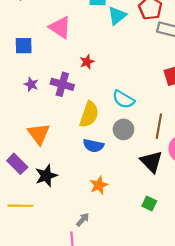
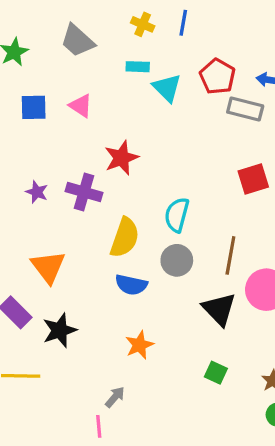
cyan triangle: (117, 16) -> (167, 88), turned -36
pink triangle: (60, 27) -> (81, 106), size x0.7
blue square: (24, 46) -> (34, 107), moved
red star: (87, 62) -> (121, 158), size x1.5
cyan semicircle: (123, 99) -> (177, 215), turned 75

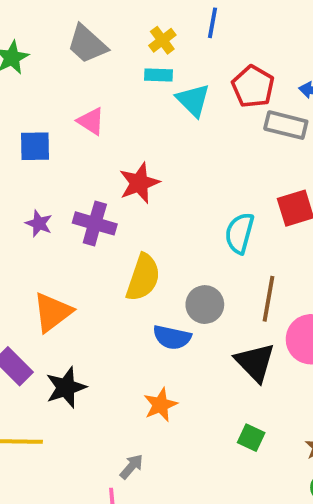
yellow cross: (143, 24) -> (162, 40), moved, turned 30
blue square: (34, 107) -> (35, 146), moved
cyan semicircle: (177, 215) -> (240, 233), moved
orange triangle: (48, 267) -> (52, 312), turned 30
blue semicircle: (131, 285) -> (172, 337), moved

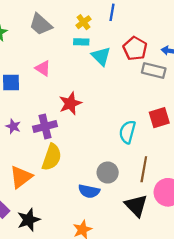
purple cross: (95, 223) -> (45, 126), turned -30
yellow semicircle: (143, 278) -> (52, 157), moved

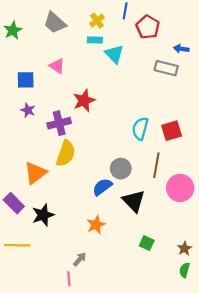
red pentagon: (135, 49) -> (148, 27), moved
red square: (159, 118) -> (172, 131), moved
purple star: (13, 126) -> (28, 110), moved
blue semicircle: (89, 191) -> (102, 187), turned 132
black triangle: (136, 205) -> (134, 201), moved

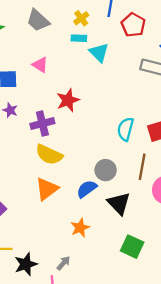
yellow semicircle: (66, 153) -> (49, 155), turned 96
orange triangle: (35, 173) -> (47, 189), moved
black star: (43, 215) -> (26, 264), moved
green square: (147, 243) -> (132, 247), size x1.5

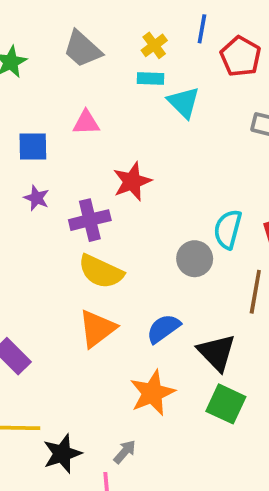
pink triangle: (40, 65) -> (86, 123), turned -35
gray circle: (106, 170) -> (195, 259), moved
orange star: (80, 228) -> (152, 393), size x1.4
green square: (132, 247) -> (226, 404), moved

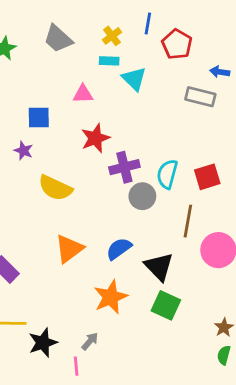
pink triangle: (86, 123) -> (83, 94), moved
blue square: (33, 147) -> (39, 117), moved
purple cross: (90, 220) -> (124, 167), moved
yellow semicircle: (101, 272) -> (55, 188), moved

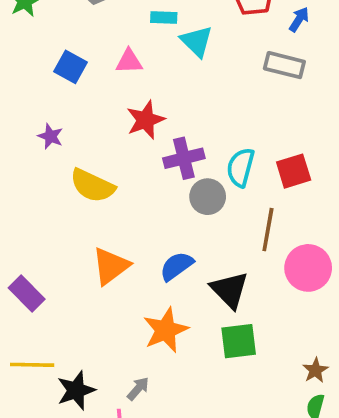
blue arrow: (220, 72) -> (299, 19), moved, turned 114
blue square: (39, 117) -> (71, 67), moved, turned 30
green square: (166, 305) -> (239, 341), turned -32

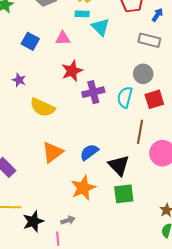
gray circle: (208, 197) -> (143, 74), moved
gray arrow: (138, 389) -> (68, 220), turned 32

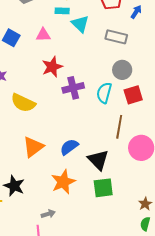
gray rectangle: (149, 40) -> (116, 37), moved
black star: (33, 221) -> (14, 186), moved, turned -30

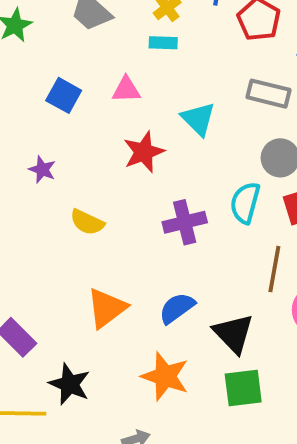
cyan triangle: (80, 24) -> (198, 119), moved
purple cross: (73, 88) -> (185, 222), moved
yellow semicircle: (23, 103) -> (87, 222), size x0.7
orange star: (63, 182) -> (165, 376), turned -30

